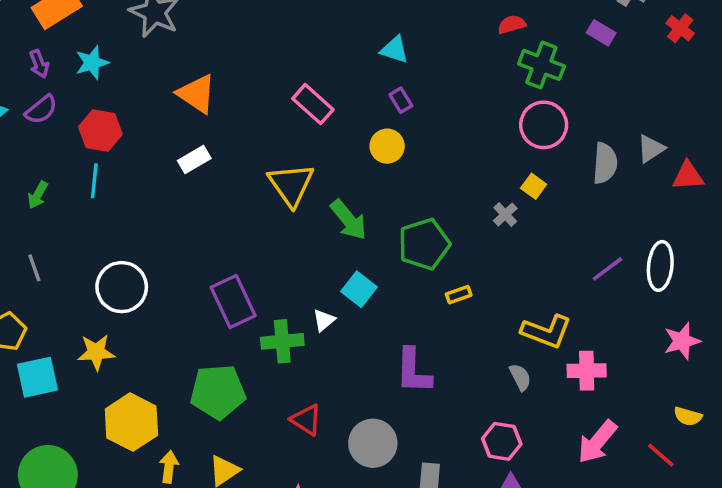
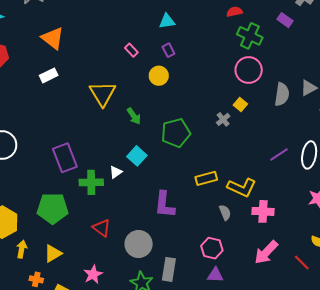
cyan triangle: (395, 50) -> (167, 21), turned -30
pink rectangle: (313, 104) -> (131, 50), moved, size x0.6
green arrow: (349, 220) -> (134, 116), size x0.7
yellow rectangle: (459, 295) -> (206, 178), moved, size x1.5

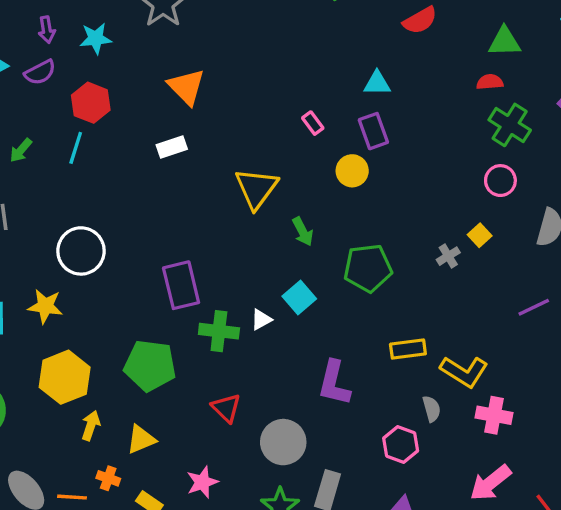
purple rectangle: (168, 50) -> (373, 131), size x1.5
pink circle: (249, 70) -> (500, 181), size x0.7
purple line: (279, 155) -> (534, 307), moved
pink hexagon: (212, 248) -> (401, 444), moved

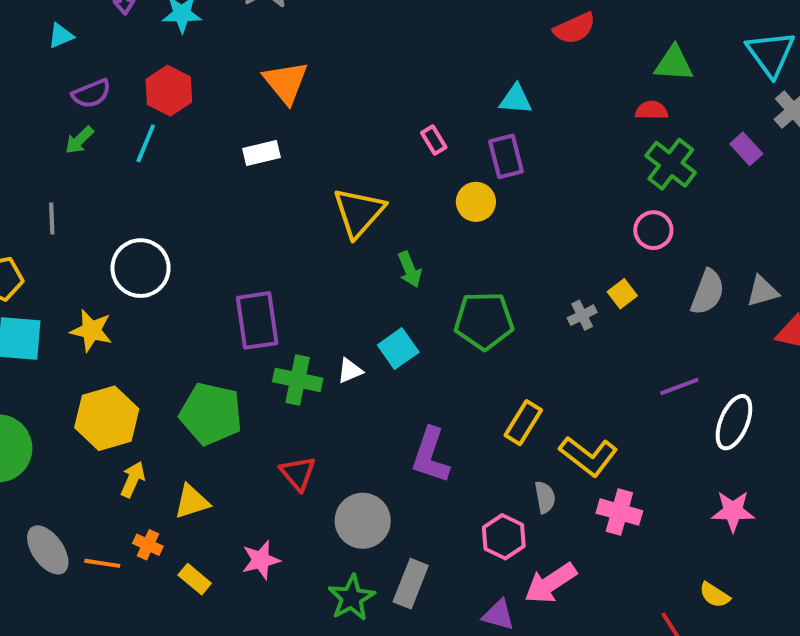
purple semicircle: (40, 72) -> (91, 94), moved
yellow rectangle: (408, 349) -> (523, 423), turned -56
pink arrow: (490, 483) -> (550, 583), moved

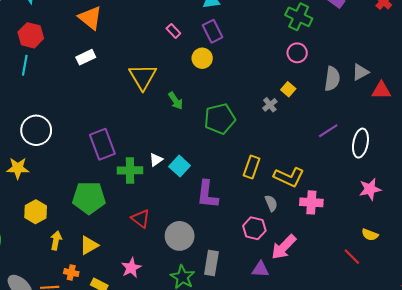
cyan square: (398, 349) -> (180, 166), moved
yellow hexagon: (107, 418) -> (36, 212), size x0.7

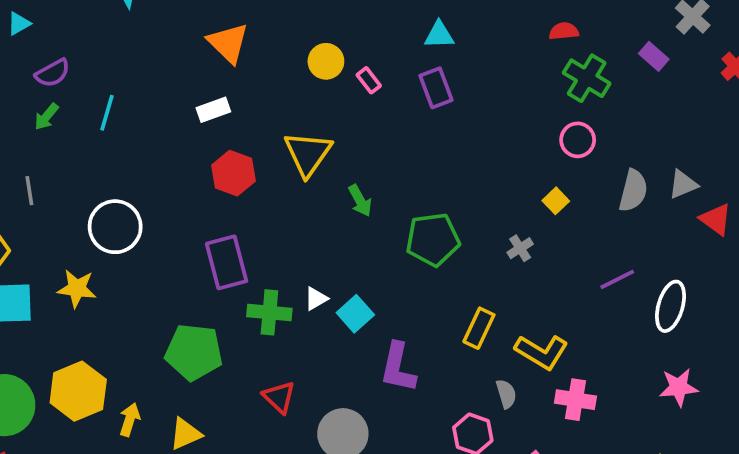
red hexagon: (31, 35) -> (233, 173), moved
yellow circle: (202, 58) -> (326, 61), moved
red triangle: (381, 90) -> (716, 219), turned 30
gray cross: (270, 105) -> (520, 248), moved
yellow hexagon: (36, 212) -> (78, 391), moved, size x1.4

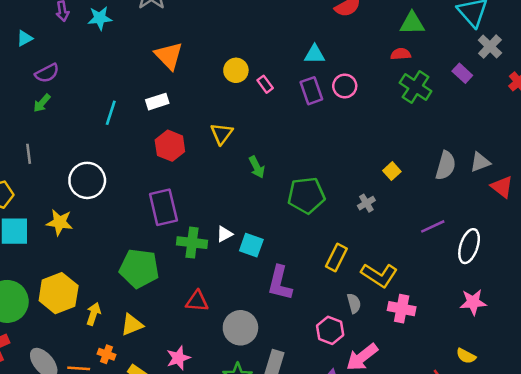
cyan line: (107, 113) -> (111, 113), moved
pink circle: (578, 140) -> (345, 86), moved
yellow triangle: (308, 154) -> (222, 134), size x0.7
cyan square: (355, 314) -> (251, 245), turned -30
red triangle: (279, 397) -> (197, 301), turned -40

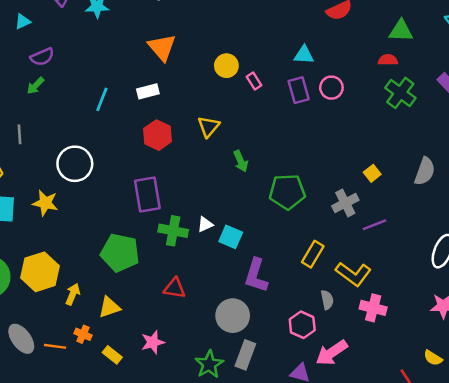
gray cross: (366, 203) -> (345, 203), size x1.5
purple line: (433, 226) -> (374, 225), moved
gray circle: (240, 328) -> (233, 316), moved

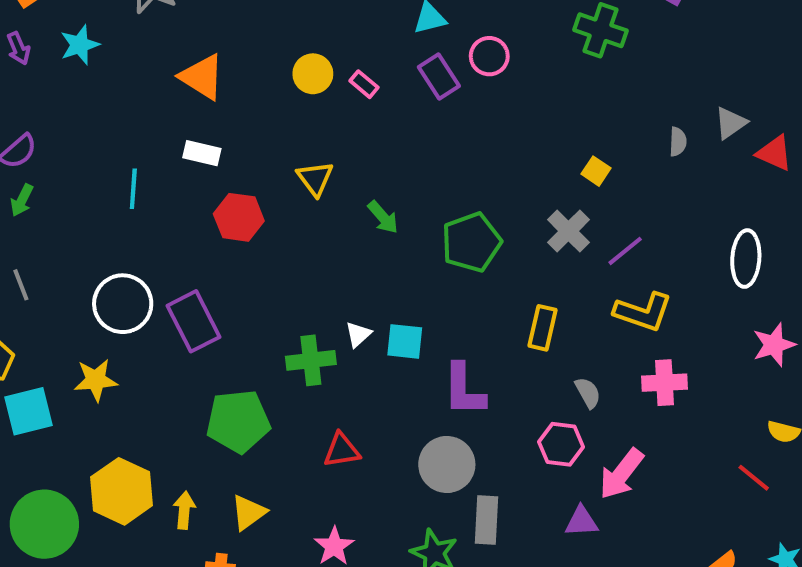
white rectangle: (148, 91) -> (202, 153), turned 45
gray semicircle: (425, 171) -> (678, 142), size x0.6
purple rectangle: (147, 195) -> (193, 321), moved
yellow L-shape: (353, 274) -> (643, 312), moved

